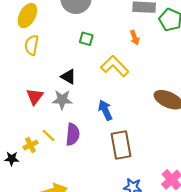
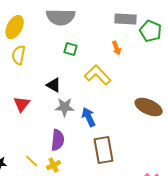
gray star: (62, 100) -> (65, 107), moved
yellow line: (48, 135) -> (32, 161), moved
yellow cross: (31, 145) -> (54, 165), moved

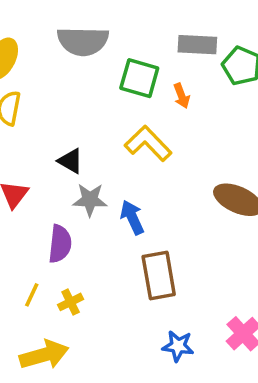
green square: (71, 49) -> (139, 78), moved, size x1.6
purple semicircle: (58, 140) -> (60, 244), moved
yellow line: (32, 161) -> (32, 295), turned 72

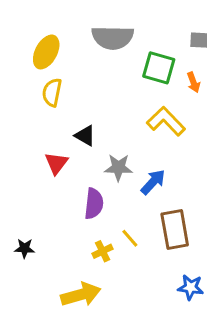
black triangle: (71, 161) -> (85, 136), moved
blue arrow: (132, 217) -> (153, 182), turned 68
yellow line: (32, 295) -> (130, 238), moved, turned -66

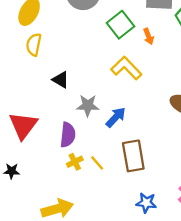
green square: (159, 68) -> (120, 25), turned 36
red triangle: (56, 163) -> (23, 125), moved, size x1.5
yellow cross: (103, 251) -> (75, 162), moved

